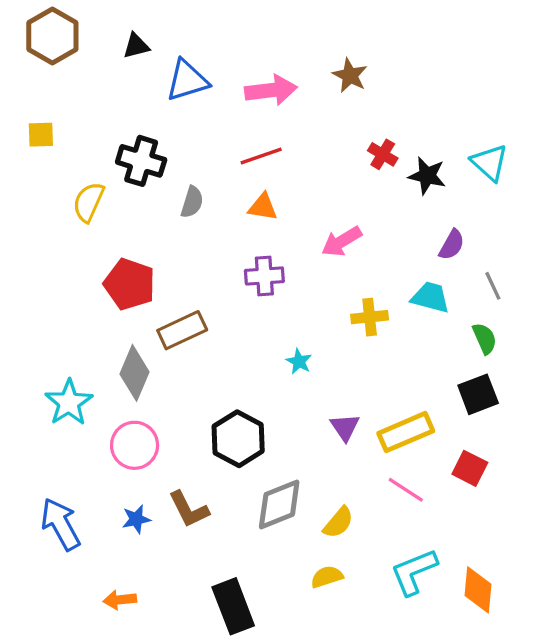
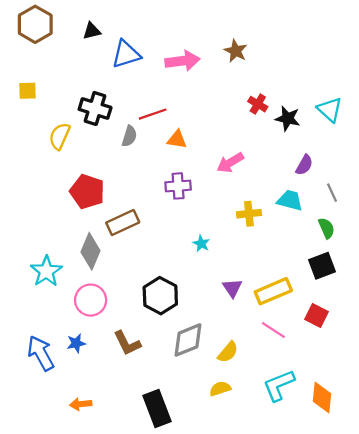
red line: (261, 156) -> (153, 114), moved
blue star: (136, 519) -> (76, 343), moved

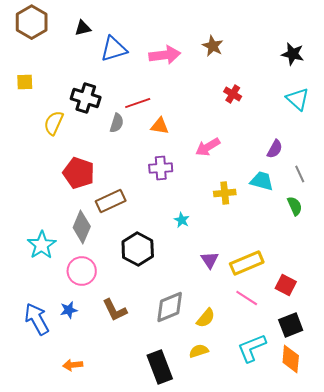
black star: (288, 118) -> (293, 54), moved
black square: (322, 266) -> (291, 325), moved
black hexagon: (160, 296) -> (138, 249), moved
black rectangle: (157, 409) -> (160, 367), moved

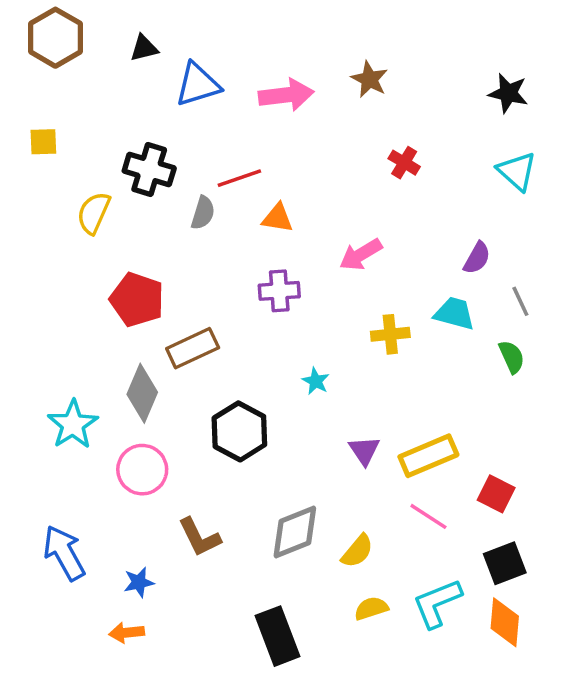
blue star: (69, 310) -> (139, 582), moved
yellow semicircle: (199, 351) -> (371, 608), moved

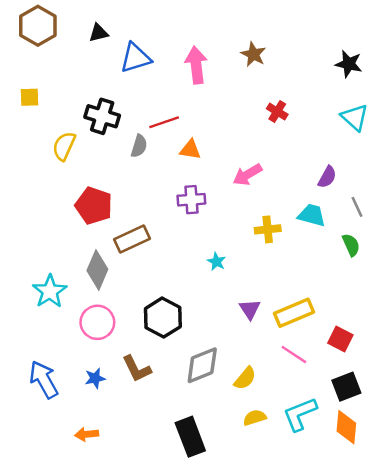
pink arrow: (286, 95) -> (196, 65), turned -90
black hexagon: (239, 431) -> (163, 318), moved
blue star: (139, 582) -> (95, 378), moved

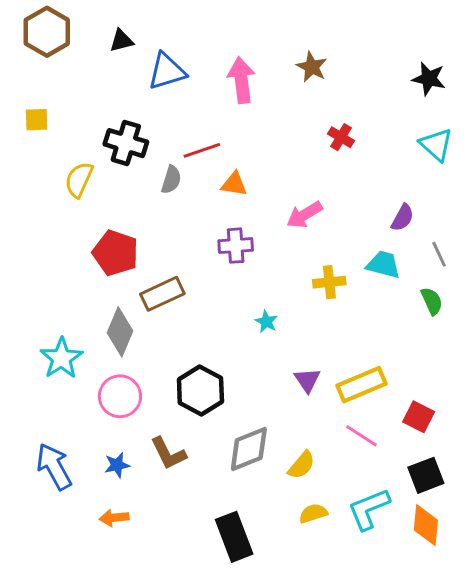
orange arrow: (87, 434) -> (114, 518), moved

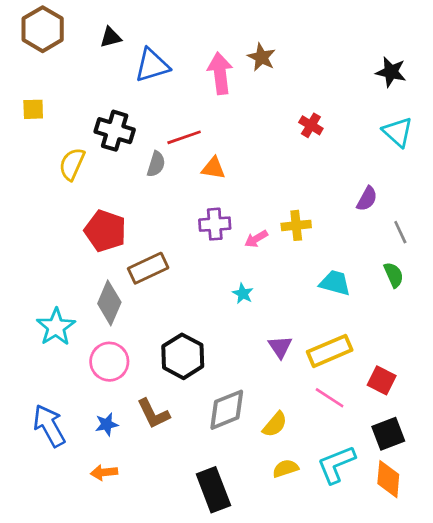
brown star: (312, 67) -> (261, 57), moved
pink arrow: (304, 215) -> (256, 239), moved, size x0.7
cyan trapezoid: (383, 265) -> (335, 283), moved
yellow cross: (329, 282) -> (296, 225), moved

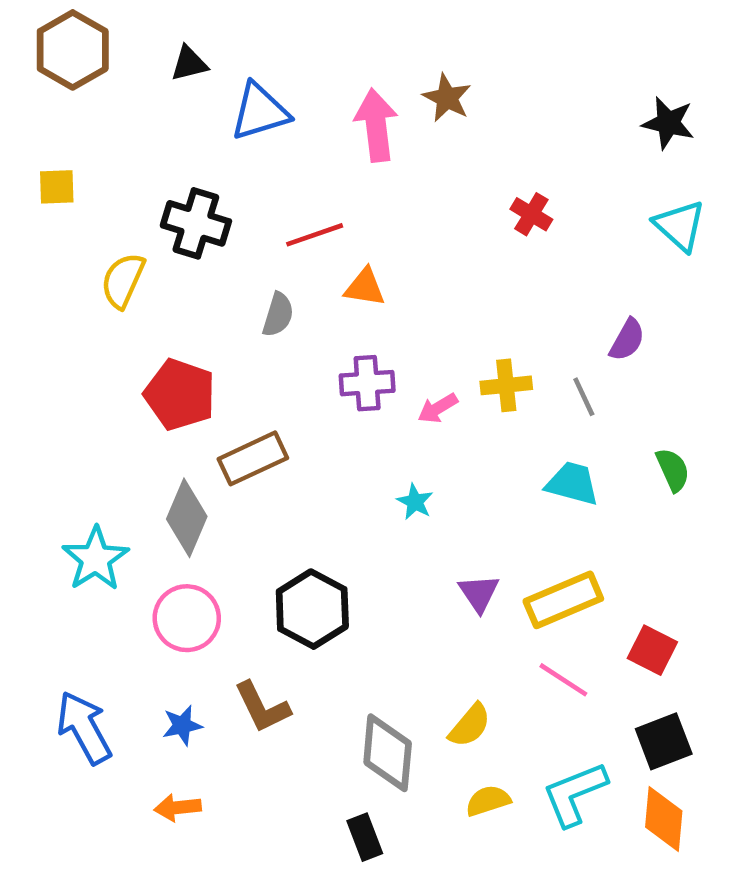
gray semicircle: (156, 164) -> (278, 315), moved
gray line: (400, 232) -> (584, 397), moved
gray diamond: (227, 410) -> (388, 753), moved, turned -63
black rectangle: (213, 490) -> (365, 837), size x0.6

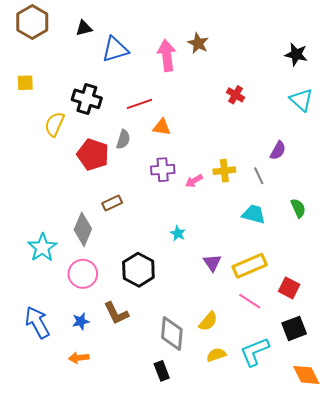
red pentagon: (180, 395) -> (93, 155), moved
brown rectangle: (253, 458) -> (112, 203), size x0.7
cyan star: (415, 502) -> (178, 233), moved
orange diamond: (664, 819) -> (306, 375), moved, turned -32

